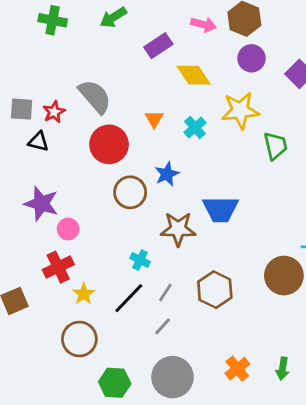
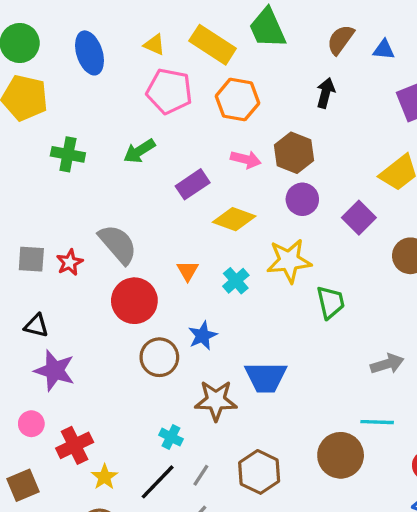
yellow diamond: (194, 75) -> (234, 219), turned -36
black triangle: (38, 142) -> (36, 326), moved
pink circle: (68, 229) -> (31, 424), moved

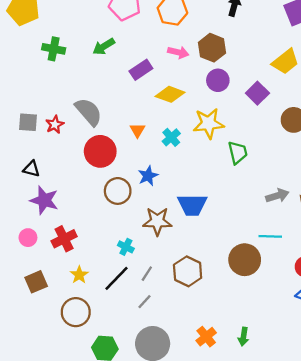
red cross: (75, 445) -> (64, 239), moved
brown square: (23, 485) -> (36, 282), moved

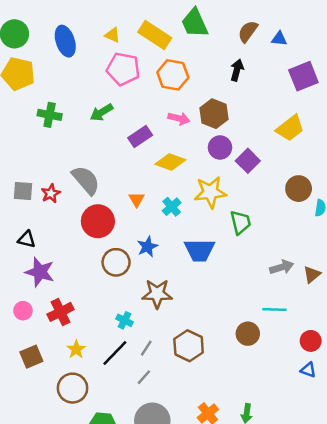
purple square: (257, 93) -> (248, 161), moved
blue trapezoid: (192, 205) -> (199, 250), moved
brown circle: (245, 260) -> (248, 334), size x0.7

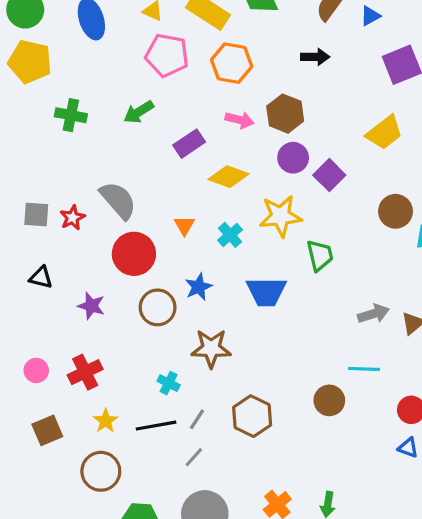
blue triangle: (279, 39) -> (370, 16), turned -35
black arrow: (237, 70) -> (315, 57), turned 75
purple star: (40, 272) -> (91, 306), moved, size x0.7
black line: (115, 353) -> (156, 426), turned 36

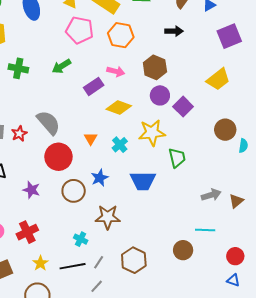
pink arrow: (240, 120) -> (116, 71), moved

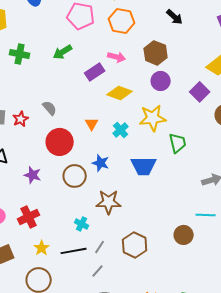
black arrow: (174, 31) -> (175, 17), turned 42
purple square: (183, 107) -> (200, 92), moved
gray semicircle: (48, 123) -> (50, 108), size x0.6
blue star: (100, 178) -> (101, 163), turned -30

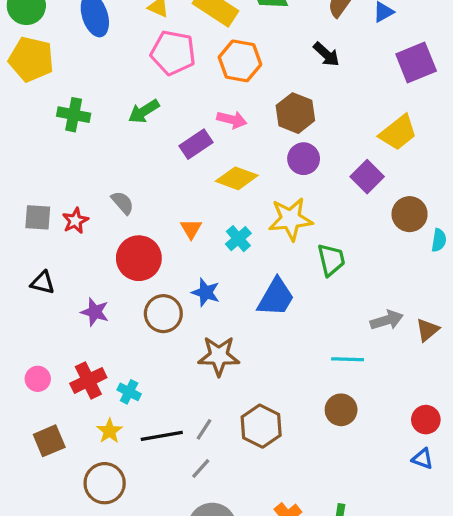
blue trapezoid: (144, 166) -> (276, 297), turned -60
cyan line: (206, 215) -> (348, 359), moved
cyan cross: (82, 224) -> (129, 392), moved

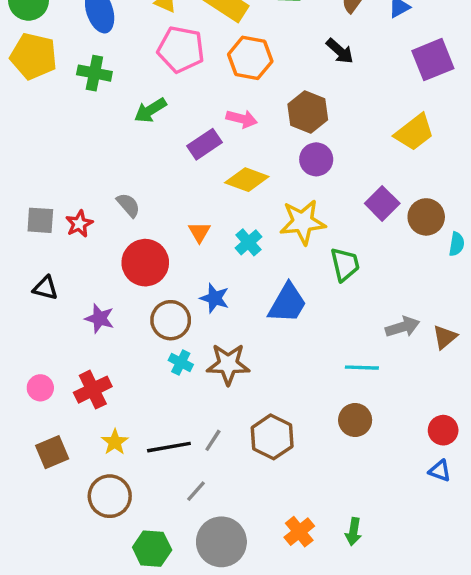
green cross: (74, 115) -> (94, 73), moved
purple square: (367, 177) -> (382, 203), moved
cyan cross: (129, 392) -> (181, 362), moved
gray line: (201, 469) -> (196, 491), moved

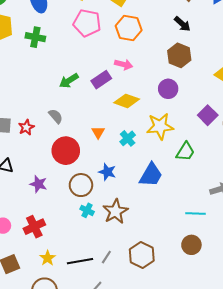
green arrow: (150, 110) -> (69, 81), moved
brown hexagon: (308, 112) -> (179, 55), moved
green trapezoid: (345, 264) -> (185, 152), turned 45
brown star: (228, 364) -> (115, 211), turned -30

